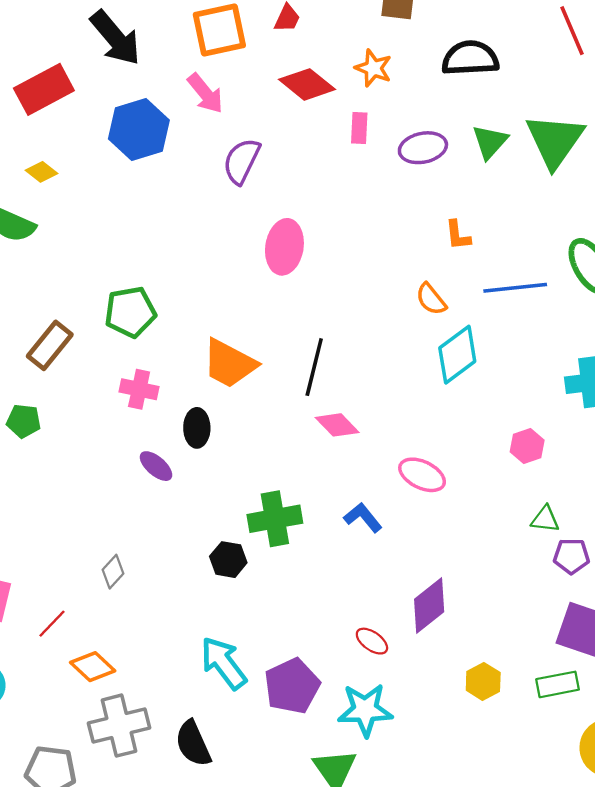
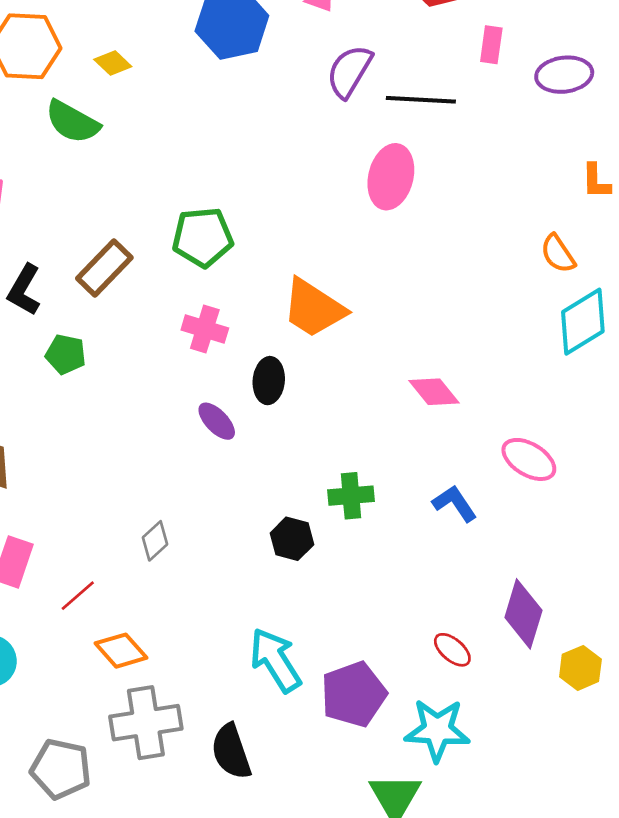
black line: (314, 367) -> (421, 100), moved, turned 74
green cross: (275, 519) -> (351, 496), size x0.7
purple diamond: (429, 606) -> (523, 614), turned -40
yellow hexagon: (483, 681) -> (580, 668), moved

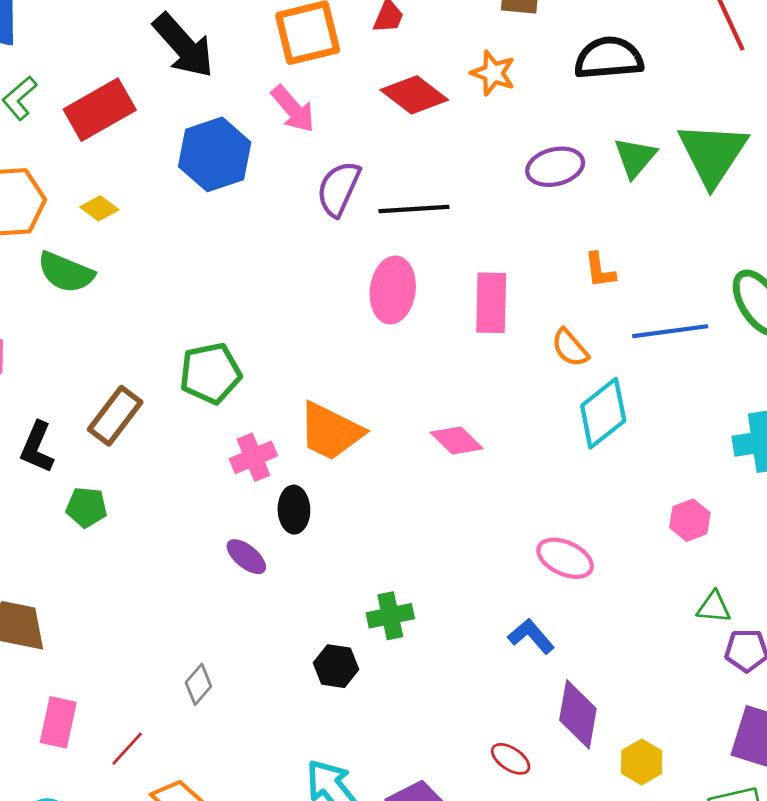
pink rectangle: (491, 45) -> (491, 303), moved, size x1.6
pink cross: (205, 329) -> (253, 457), moved, turned -33
pink diamond: (434, 392) -> (457, 441), moved
blue L-shape: (455, 503) -> (531, 636), moved

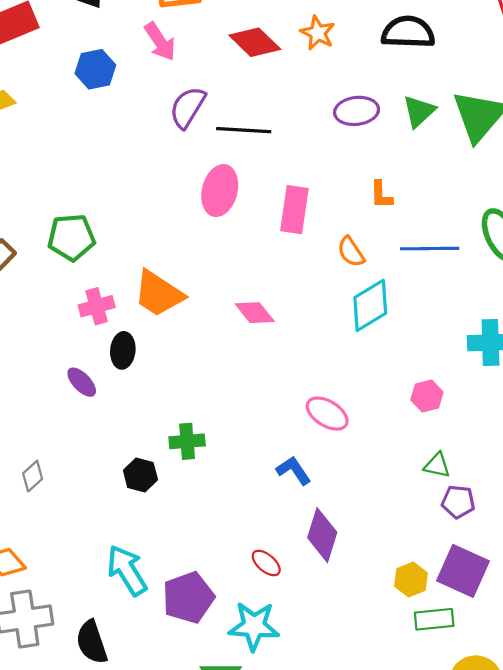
blue hexagon: (215, 154) -> (95, 69), size x0.7
yellow hexagon: (642, 762) -> (411, 580), moved

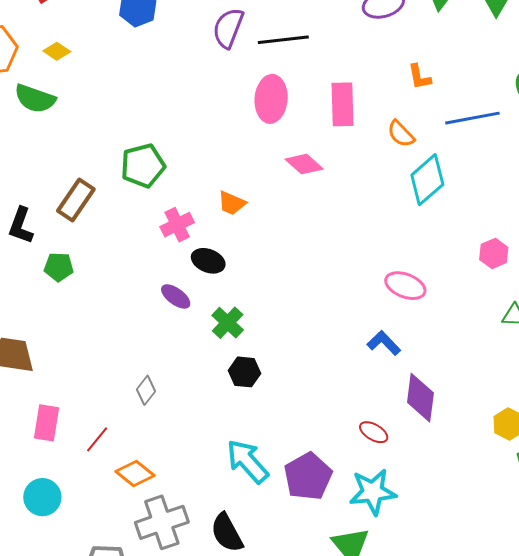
orange trapezoid: (159, 294) -> (232, 203), size x0.6
pink diamond: (255, 313) -> (304, 164), moved
black ellipse: (123, 350) -> (208, 261), turned -64
green cross: (187, 441) -> (228, 323), moved, turned -32

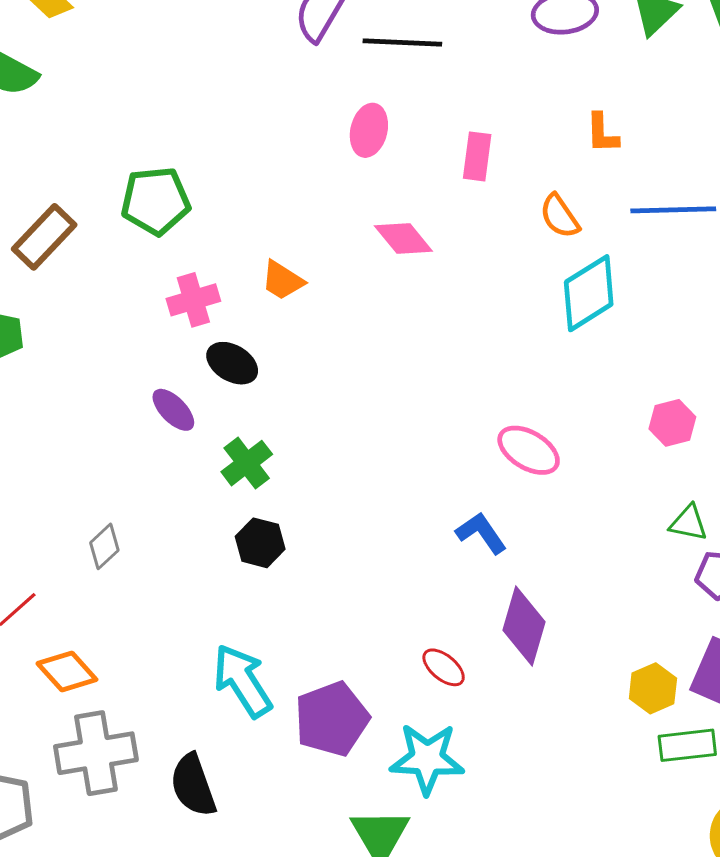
pink ellipse: (271, 99) -> (369, 130), size x0.7
pink rectangle: (342, 104) -> (477, 156), size x0.7

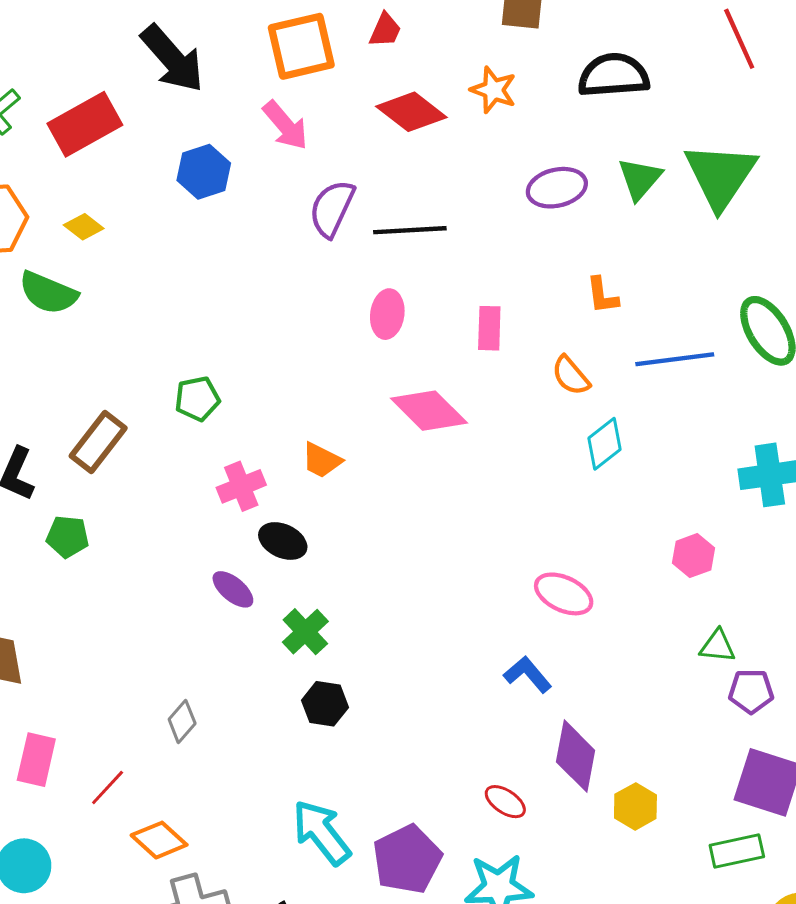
green pentagon: (156, 201) -> (197, 399), size x0.7
pink diamond: (403, 239) -> (429, 411), size x1.4
cyan diamond: (589, 293) -> (605, 444), size x0.7
yellow hexagon: (653, 688) -> (635, 806), moved

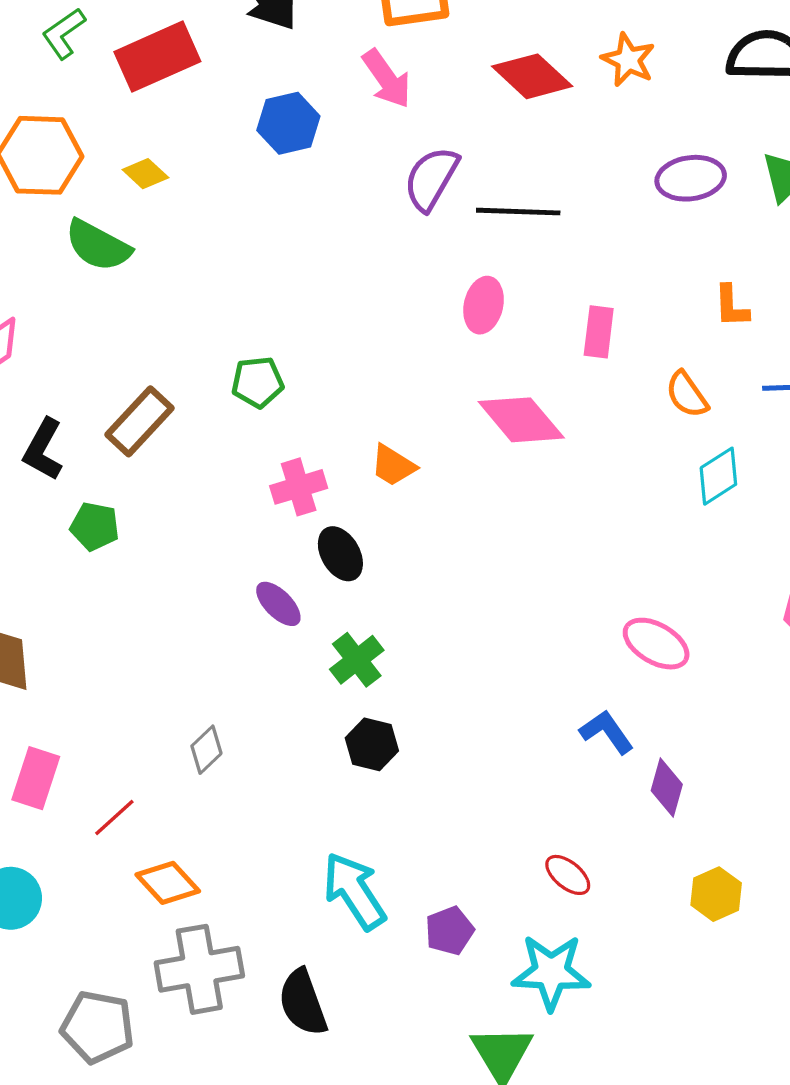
black ellipse: (283, 541) -> (340, 554), turned 30
purple diamond: (576, 756) -> (667, 787), moved, size x0.7
purple pentagon: (407, 859) -> (449, 931), size x0.6

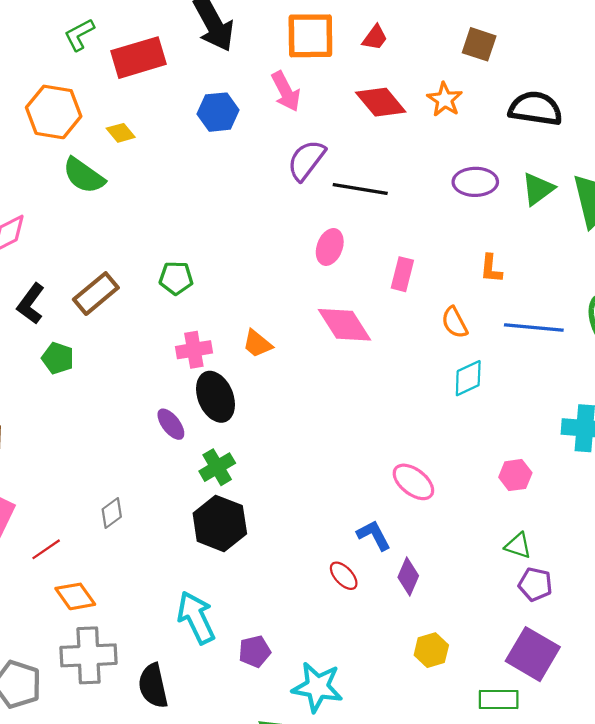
black ellipse: (340, 554) -> (216, 397), size x1.4
black hexagon: (372, 744) -> (220, 523), size x1.6
red ellipse: (568, 875) -> (344, 576), moved

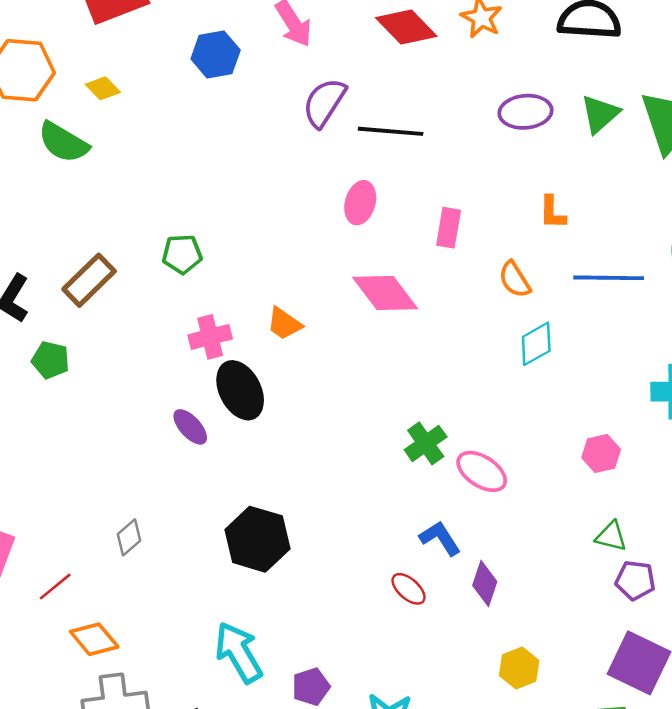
green cross: (217, 467) -> (426, 443), moved

